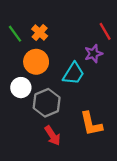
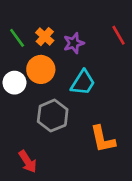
purple star: (93, 54) -> (74, 43), moved
white circle: (21, 88) -> (14, 83), moved
red arrow: (52, 136) -> (28, 162), moved

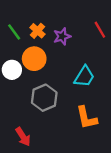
cyan trapezoid: (83, 83) -> (84, 76), moved

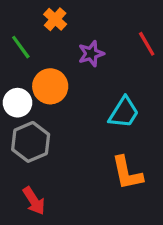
orange cross: (38, 31) -> (55, 19), moved
gray hexagon: (44, 98) -> (31, 142), moved

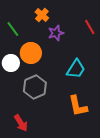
orange cross: (55, 19) -> (42, 15), moved
gray hexagon: (31, 142) -> (35, 87), moved

